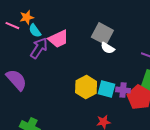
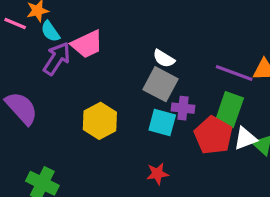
gray square: (102, 34) -> (161, 84), moved
yellow hexagon: (86, 87) -> (100, 121), moved
purple cross: (123, 90) -> (183, 108), moved

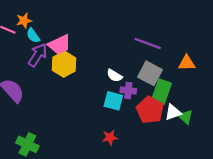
white semicircle: (164, 59) -> (114, 76), moved
purple line: (234, 73) -> (148, 43), moved
gray square: (161, 84) -> (150, 73), moved
yellow hexagon: (100, 121) -> (64, 64), moved

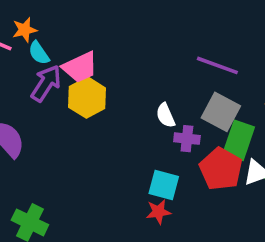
white semicircle: (114, 76) -> (166, 115), turned 35
cyan square: (113, 101) -> (164, 185), moved

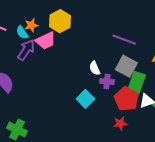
orange star: (25, 30) -> (31, 25), moved
yellow hexagon: (87, 98) -> (60, 21), moved
cyan square: (164, 185) -> (85, 99), moved, turned 30
red star: (158, 212) -> (120, 123), moved

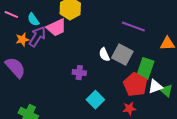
orange star: (31, 25) -> (22, 40), moved
gray square: (126, 66) -> (122, 55), moved
purple cross: (107, 82) -> (79, 73), moved
cyan square: (85, 99) -> (95, 100), moved

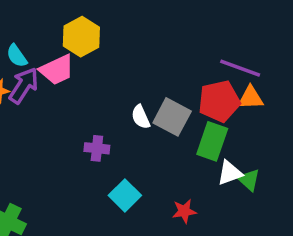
purple line: (133, 27) -> (240, 68), moved
red pentagon: (135, 85) -> (219, 101), moved, turned 30

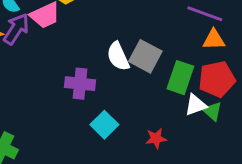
red pentagon: (219, 101) -> (217, 79), moved
white semicircle: (141, 117) -> (118, 56), size x1.4
purple cross: (97, 148) -> (80, 84), size x1.4

